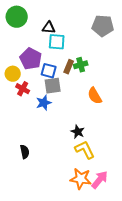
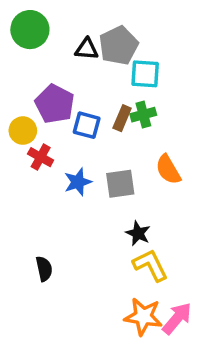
gray pentagon: (103, 26) -> (119, 45), moved, turned -30
cyan square: (57, 42) -> (145, 74), moved
gray square: (53, 86) -> (120, 184), moved

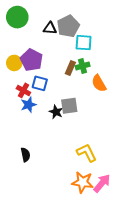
blue square: (87, 125) -> (40, 83), moved
yellow circle: (23, 131) -> (14, 63), moved
orange semicircle: (168, 170) -> (99, 83), moved
blue star: (78, 182) -> (29, 105), moved
black star: (138, 233) -> (56, 112), moved

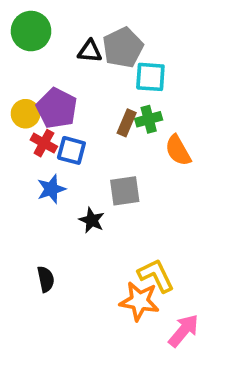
red cross: (23, 90) -> (44, 143), moved
black star: (56, 112) -> (92, 220), moved
orange star: (83, 182) -> (139, 301), moved

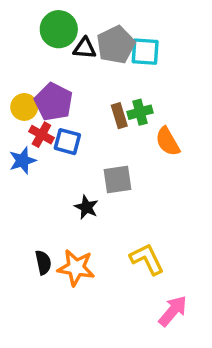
green circle: (31, 31) -> (59, 29), moved
cyan square: (150, 77) -> (145, 52), moved
brown rectangle: (127, 123) -> (119, 116), turned -40
blue star: (51, 189) -> (22, 161), moved
orange star: (139, 301) -> (76, 268), moved

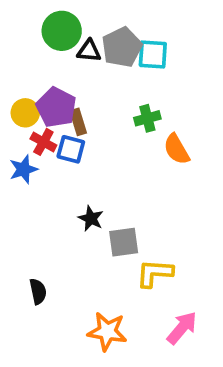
brown rectangle: (119, 116) -> (78, 122), moved
gray square: (118, 180) -> (124, 242), moved
yellow L-shape: (147, 259) -> (155, 273), turned -60
black semicircle: (43, 262) -> (38, 291), moved
orange star: (76, 268) -> (107, 331), moved

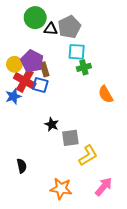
cyan square: (153, 54) -> (77, 52), moved
red cross: (43, 142) -> (25, 81), size x1.5
orange semicircle: (176, 149) -> (106, 94), moved
yellow L-shape: (155, 273) -> (88, 156), turned 145

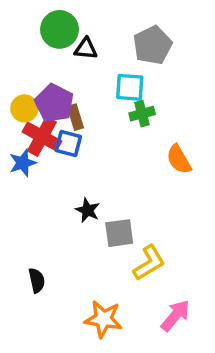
gray pentagon: (69, 27) -> (153, 45), moved

